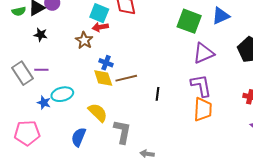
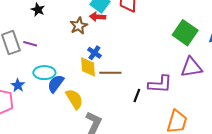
purple L-shape: (201, 86) -> (160, 84), moved, turned 90
blue star: (44, 103) -> (18, 85), moved
blue semicircle: (79, 137) -> (56, 84), moved

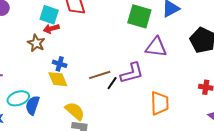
purple triangle: (191, 67) -> (156, 47), turned 35
brown line: (110, 73) -> (100, 75), moved
black line: (137, 96) -> (112, 83), moved, turned 32
yellow semicircle: (74, 99) -> (75, 111), moved

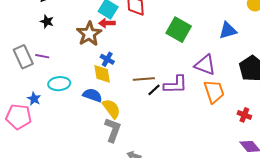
green square: (139, 16) -> (179, 30), moved
brown star: (36, 43) -> (89, 34), size x1.4
orange trapezoid: (160, 103) -> (214, 92), moved, turned -30
blue semicircle: (32, 105) -> (92, 95), moved, turned 78

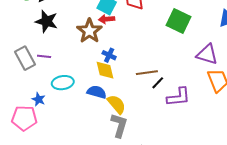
black star: (47, 21) -> (46, 21), size x1.6
purple L-shape: (175, 85) -> (179, 97), moved

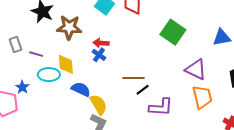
red arrow: (107, 19) -> (101, 43), moved
brown star: (89, 31) -> (69, 27), moved, turned 30
purple line: (44, 56) -> (36, 54), moved
gray rectangle: (25, 58) -> (15, 44), size x0.7
yellow diamond: (105, 70) -> (66, 64), moved

